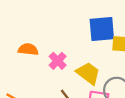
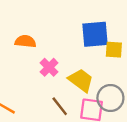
orange semicircle: (28, 49) -> (25, 41), moved

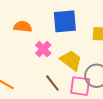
blue square: (95, 34) -> (65, 21), moved

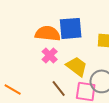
orange semicircle: (23, 27) -> (48, 33), moved, size x1.4

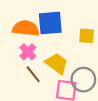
brown line: (59, 88) -> (33, 74), moved

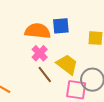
blue square: (50, 23) -> (61, 26), size x0.7

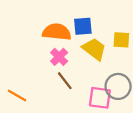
yellow trapezoid: (67, 64) -> (94, 49), moved

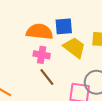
pink cross: (59, 57) -> (42, 55), turned -35

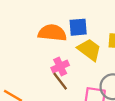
pink cross: (42, 55) -> (60, 67), moved, turned -35

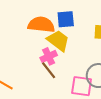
yellow trapezoid: (89, 50) -> (58, 41), moved

